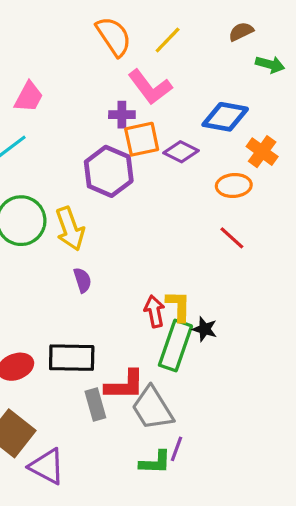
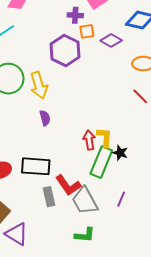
orange square: (142, 139) -> (87, 31), size x0.7
red L-shape: (125, 385) -> (68, 185), turned 52
purple line: (176, 449) -> (121, 199), moved

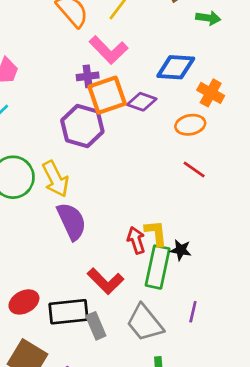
orange square: (87, 31) -> (107, 95), size x1.8
purple semicircle: (45, 118) -> (72, 221), size x1.8
black rectangle: (36, 166) -> (69, 312), moved
red L-shape: (68, 185) -> (106, 281), moved

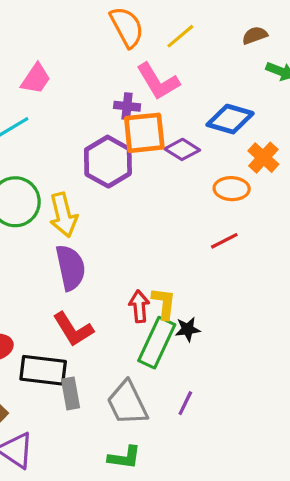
red line: (194, 170) -> (224, 241), turned -75
black star: (181, 250) -> (188, 329), turned -30
red L-shape: (106, 281) -> (73, 329), moved

